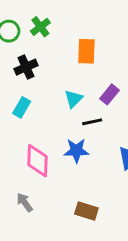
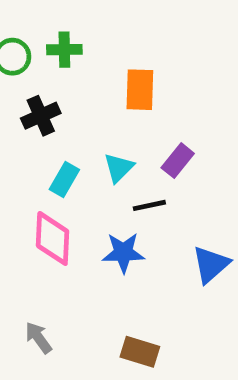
green cross: (40, 27) -> (64, 50), turned 36
cyan rectangle: (22, 107) -> (64, 179), moved
pink diamond: (38, 161) -> (53, 238), moved

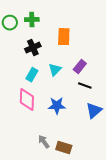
black cross: (41, 116) -> (33, 48), moved
black line: (149, 205) -> (85, 86), moved, turned 32
gray arrow: (38, 338) -> (44, 142), moved

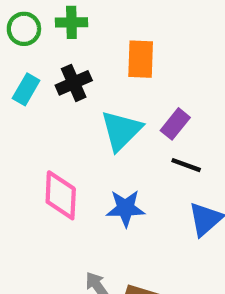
cyan triangle: (55, 70) -> (121, 130), size x1.5
cyan rectangle: (32, 75) -> (26, 89), moved

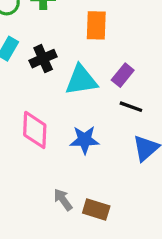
black cross: (74, 83) -> (43, 59), moved
cyan triangle: (121, 130) -> (81, 80), turned 36

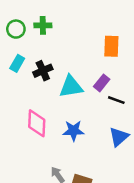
orange rectangle: (96, 25) -> (111, 46), moved
black line: (131, 107) -> (116, 100), moved

